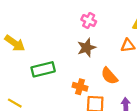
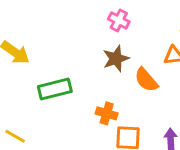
orange semicircle: (109, 76) -> (146, 80), moved

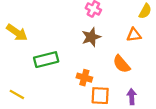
orange semicircle: (146, 80) -> (122, 64), moved

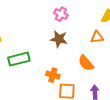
brown star: (91, 37) -> (59, 39), turned 30

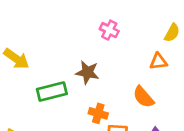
brown star: (59, 39) -> (87, 72), moved

